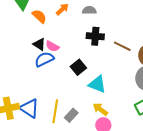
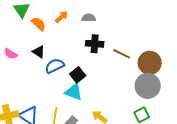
pink semicircle: (52, 46) -> (11, 54), moved
blue semicircle: (44, 59) -> (55, 66), moved
cyan triangle: (97, 84) -> (74, 92), moved

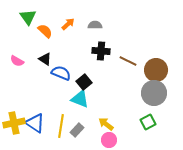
blue semicircle: (55, 66) -> (61, 73), turned 48

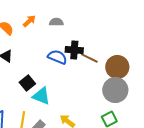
black cross: (101, 51) -> (74, 50), moved
blue semicircle: (61, 73) -> (57, 57), moved
black square: (84, 82) -> (27, 83), moved

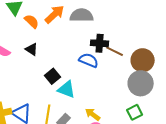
orange arrow: (29, 21) -> (55, 14), size x1.5
gray semicircle: (56, 22) -> (82, 15), size x1.6
blue semicircle: (57, 57) -> (89, 60), moved

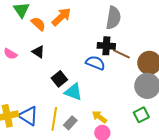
gray semicircle: (82, 15) -> (113, 18), moved, turned 100

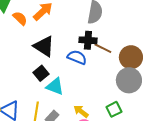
black triangle: (38, 52) -> (44, 46), moved, size x1.6
green square: (141, 115) -> (114, 109), moved

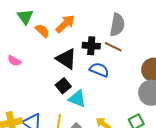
black cross: (88, 40) -> (91, 46), moved
brown line: (103, 48) -> (113, 47), moved

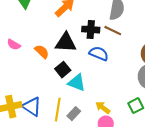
orange semicircle: (42, 31) -> (42, 52), moved
black triangle: (66, 59) -> (66, 43), turned -30

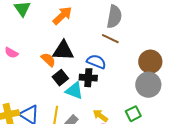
black cross: (91, 30) -> (88, 78), moved
orange semicircle: (42, 52) -> (48, 60), moved

